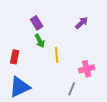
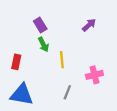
blue triangle: (20, 87) -> (22, 94), turned 35
gray line: (72, 89) -> (67, 92), moved

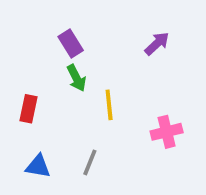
gray line: (67, 92) -> (90, 162), moved
blue triangle: (22, 94) -> (38, 166), size x0.6

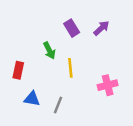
purple rectangle: (71, 44) -> (72, 28), moved
blue triangle: (38, 166) -> (32, 99), moved

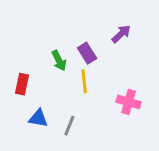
purple rectangle: (72, 28) -> (87, 53), moved
pink cross: (108, 85) -> (129, 102), turned 30

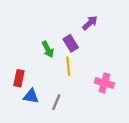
purple arrow: (121, 34) -> (90, 23), moved
red rectangle: (22, 84) -> (19, 78), moved

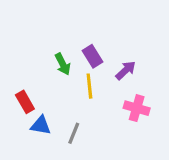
purple arrow: (90, 23) -> (126, 70), moved
red rectangle: (19, 78) -> (25, 102), turned -42

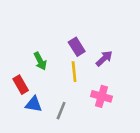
green arrow: (63, 64) -> (40, 61), moved
pink cross: (137, 108) -> (102, 96), moved

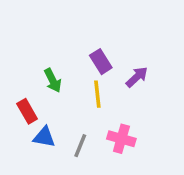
pink cross: (102, 96) -> (121, 139), moved

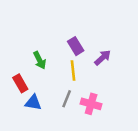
gray line: (80, 146) -> (67, 99), moved

